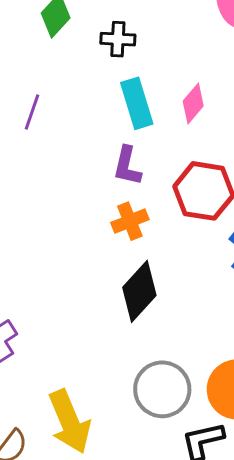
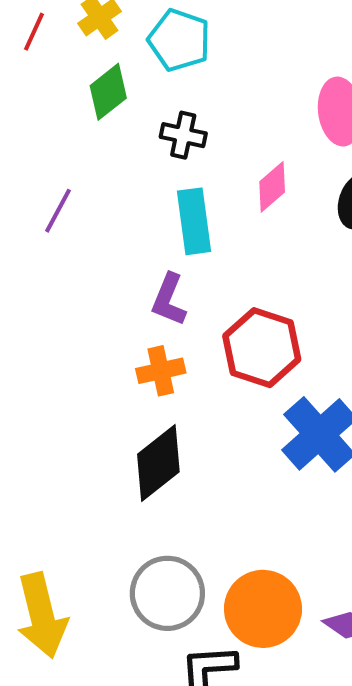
pink diamond: (193, 104) -> (272, 187), moved

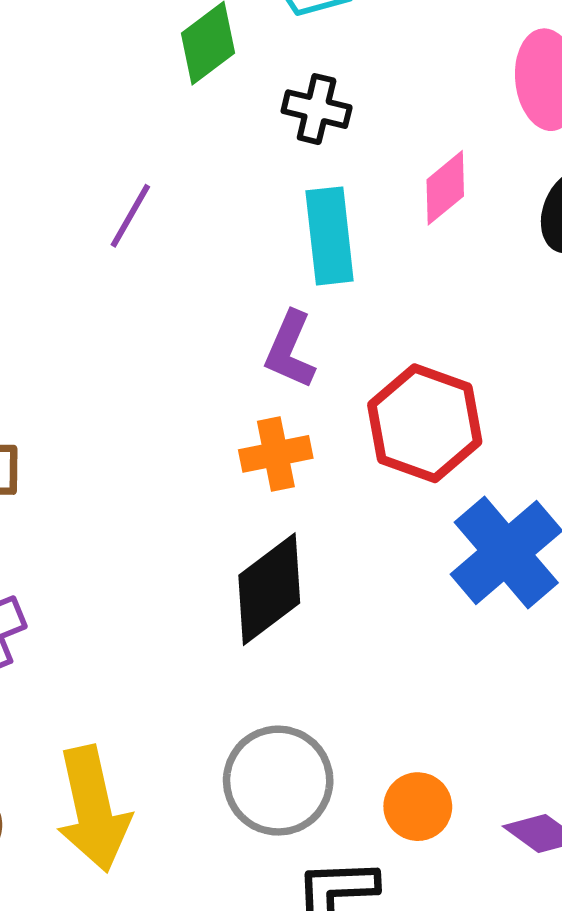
orange circle: (263, 609) -> (418, 807), size x0.6

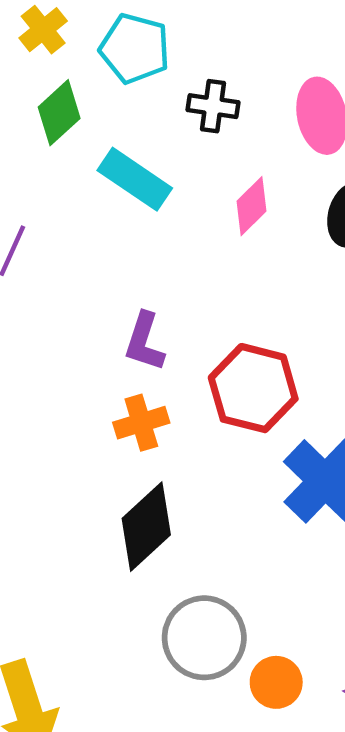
black cross: (317, 109) -> (213, 106), moved
cyan rectangle: (330, 236) -> (135, 179), moved, turned -44
gray circle: (278, 781) -> (204, 638), moved

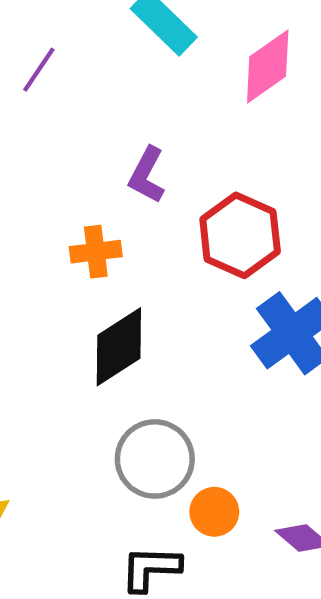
pink diamond: (252, 206) -> (268, 67), size x1.4
orange cross: (141, 423) -> (96, 252), moved

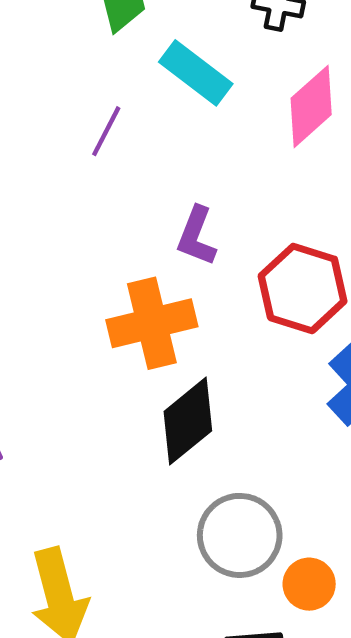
purple line: (39, 70) -> (106, 131), moved
orange cross: (96, 252) -> (152, 323), size x1.6

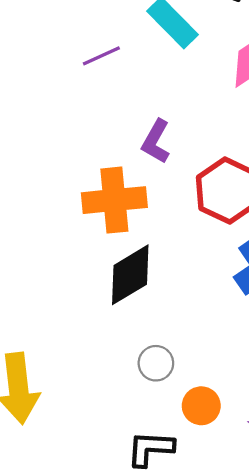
purple line: (106, 131) -> (101, 56), turned 30
gray circle: (240, 535) -> (156, 363), size x0.6

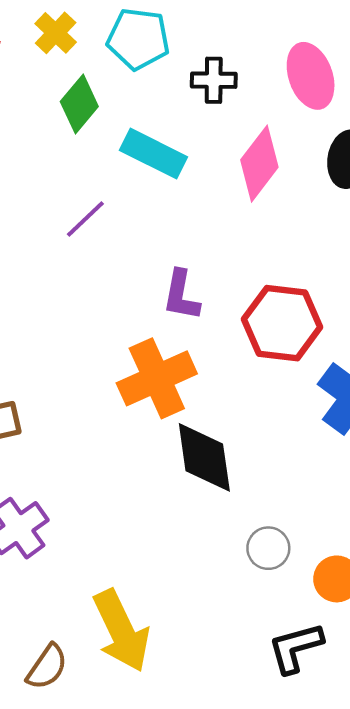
black diamond: (130, 275) -> (204, 457), turned -48

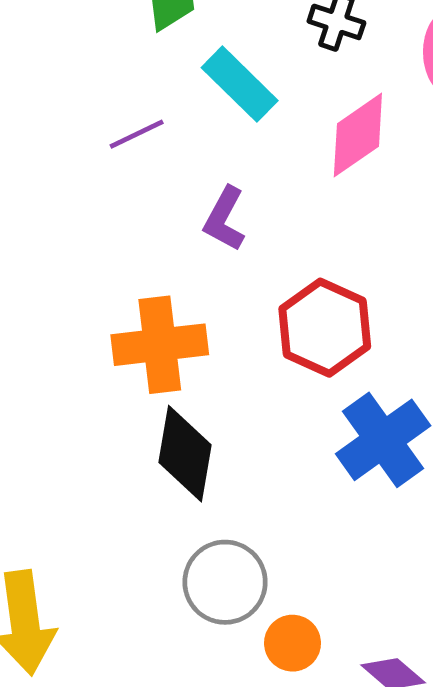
purple L-shape: (181, 295) -> (225, 219), moved
gray circle: (268, 548) -> (225, 582), size x1.6

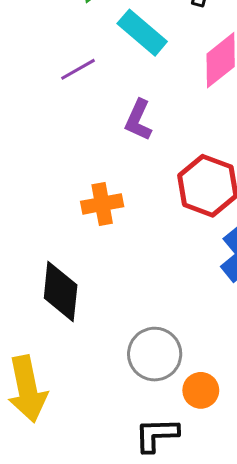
orange cross: (160, 345) -> (102, 204), size x0.7
black diamond: (185, 454) -> (61, 292), moved

